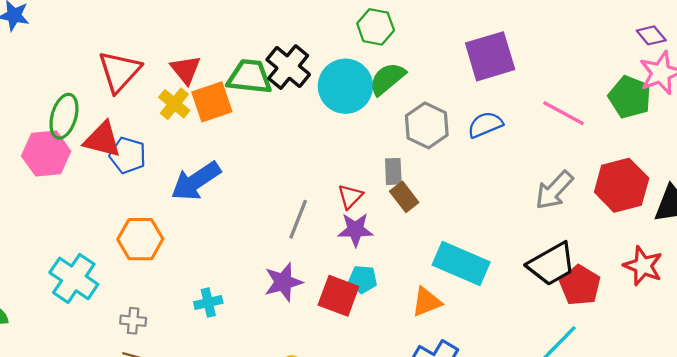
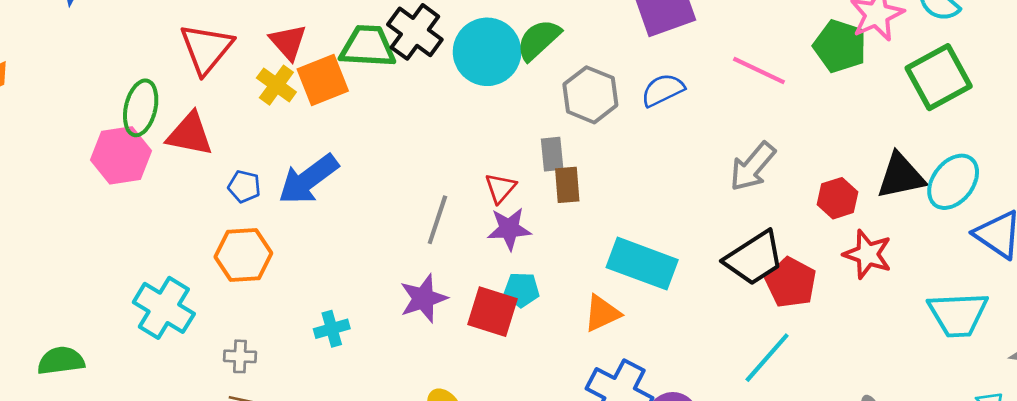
blue pentagon: (128, 155) -> (244, 186), moved, size x0.7
red hexagon: (622, 185) -> (838, 198), moved, size x0.6
brown rectangle: (404, 197) -> (567, 185), turned 36

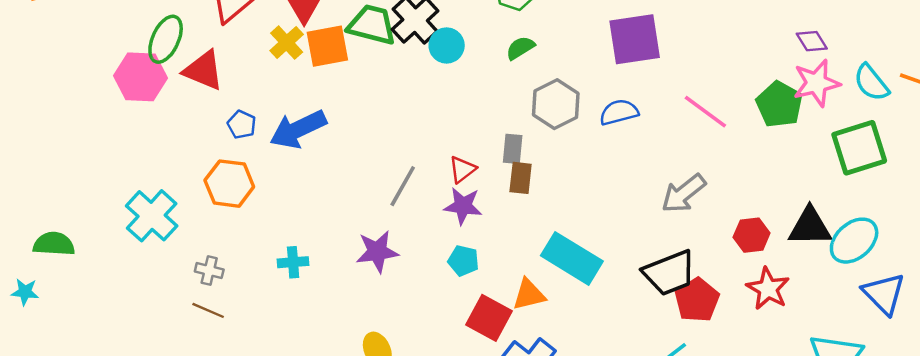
green semicircle: (539, 40) -> (520, 48), size x0.7
cyan circle: (487, 52) -> (447, 45), moved, size x0.6
red square: (492, 312) -> (489, 318), moved

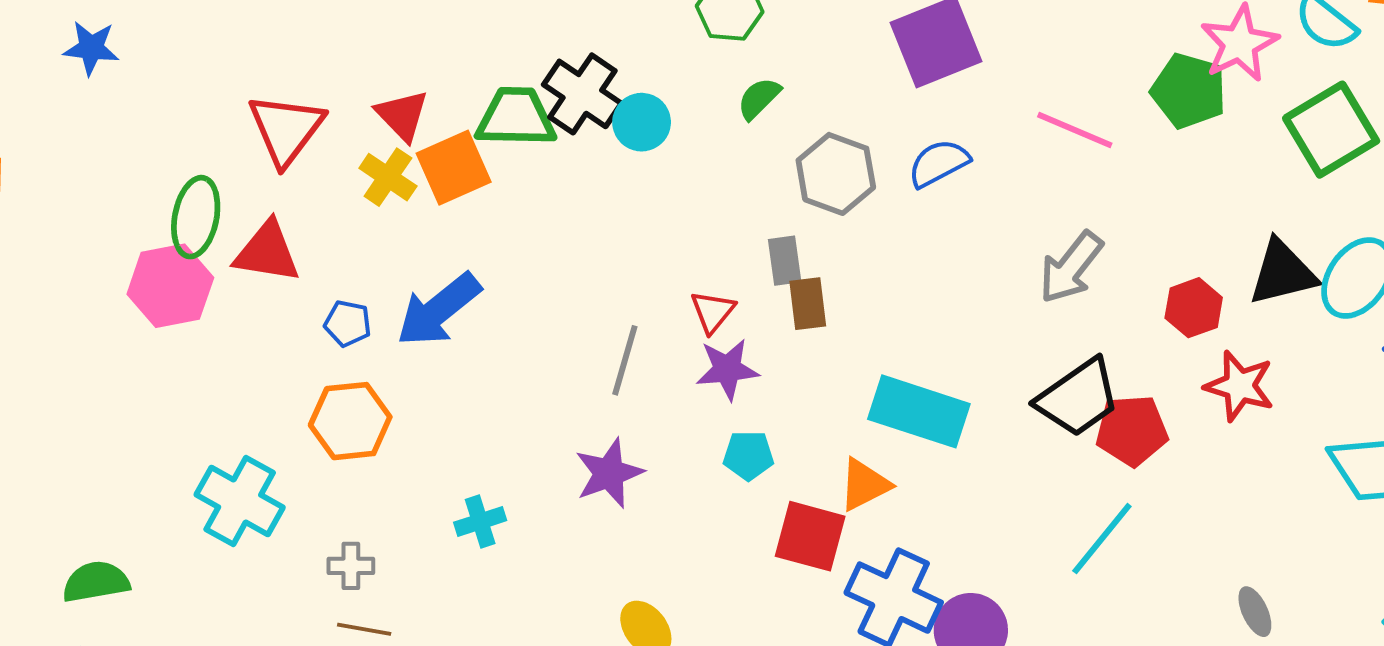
red pentagon: (697, 300) -> (1132, 430), turned -30

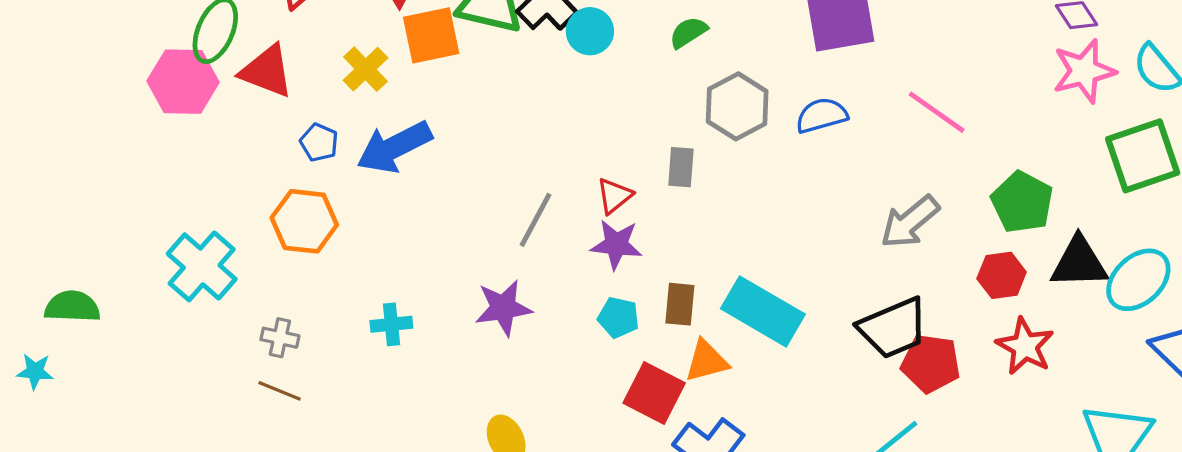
green pentagon: (1189, 91) -> (1022, 202), moved
yellow cross: (388, 177) -> (365, 69), moved
brown rectangle: (808, 304) -> (680, 304), moved

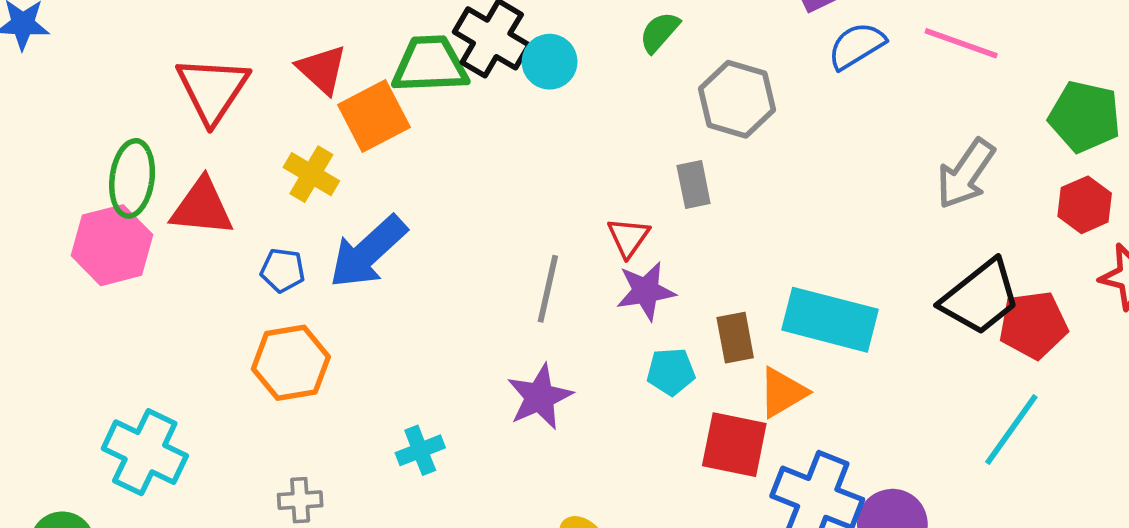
blue semicircle: (822, 115) -> (857, 46), moved
cyan cross: (202, 266) -> (145, 452), moved

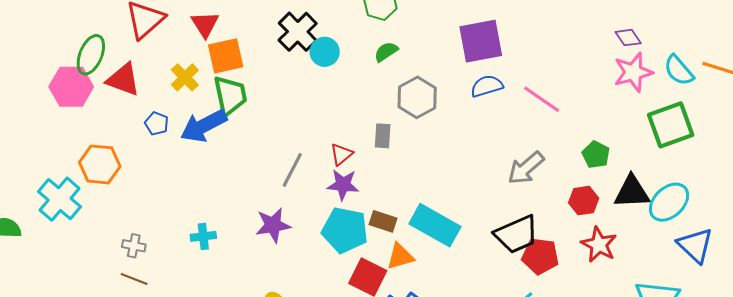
green trapezoid: (430, 65) -> (230, 96), moved, turned 66
green pentagon: (1085, 117) -> (596, 155), size x0.7
brown rectangle: (735, 338) -> (383, 221), turned -76
orange hexagon: (291, 363) -> (100, 164), moved
cyan pentagon: (671, 372) -> (345, 230), size x1.8

